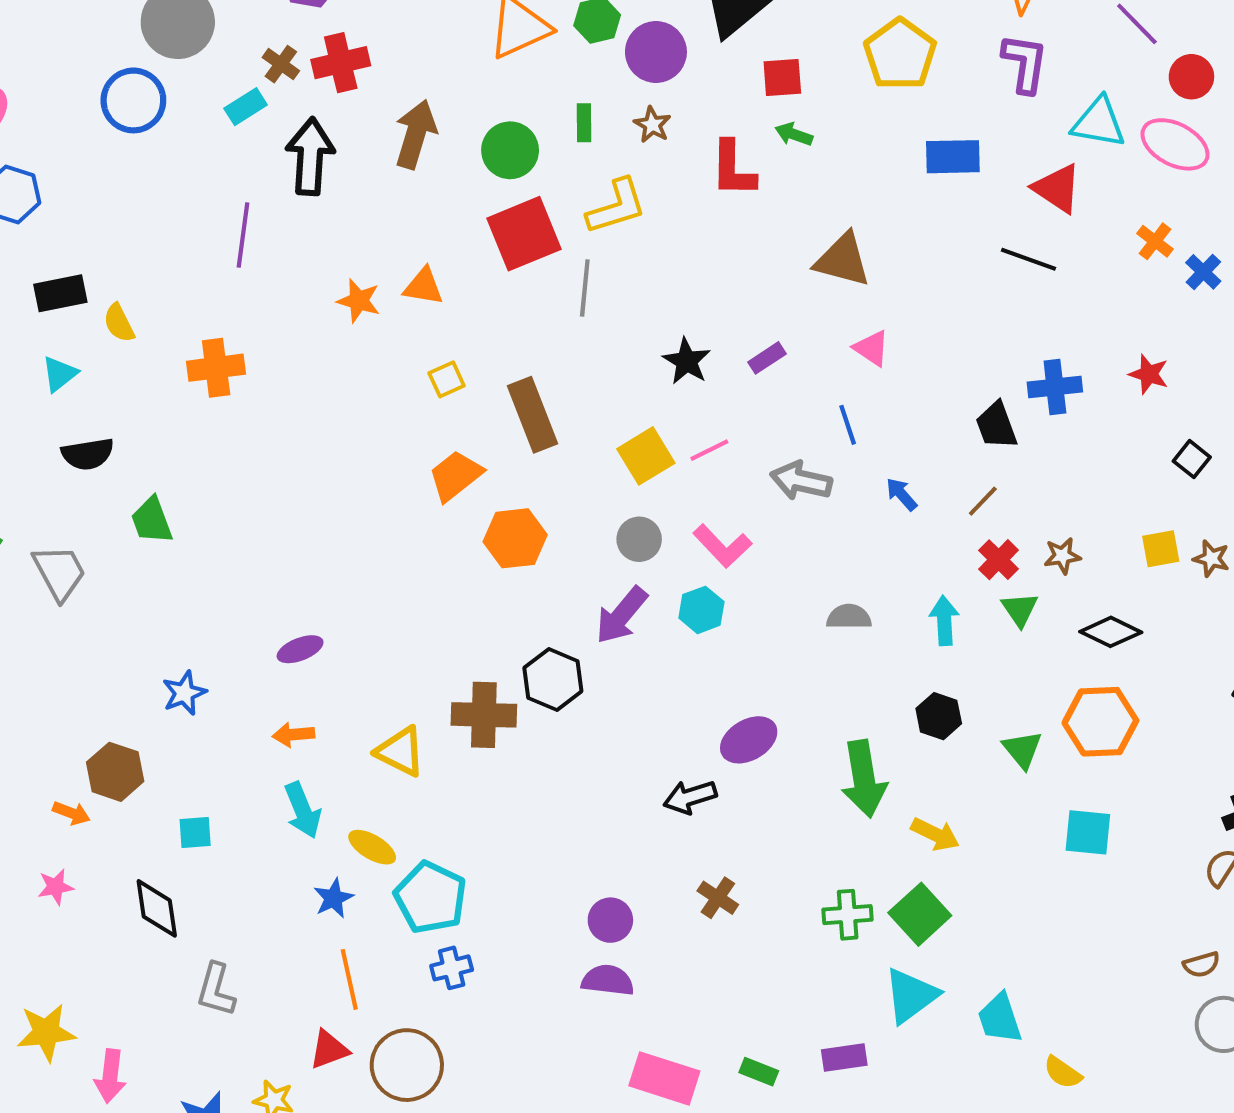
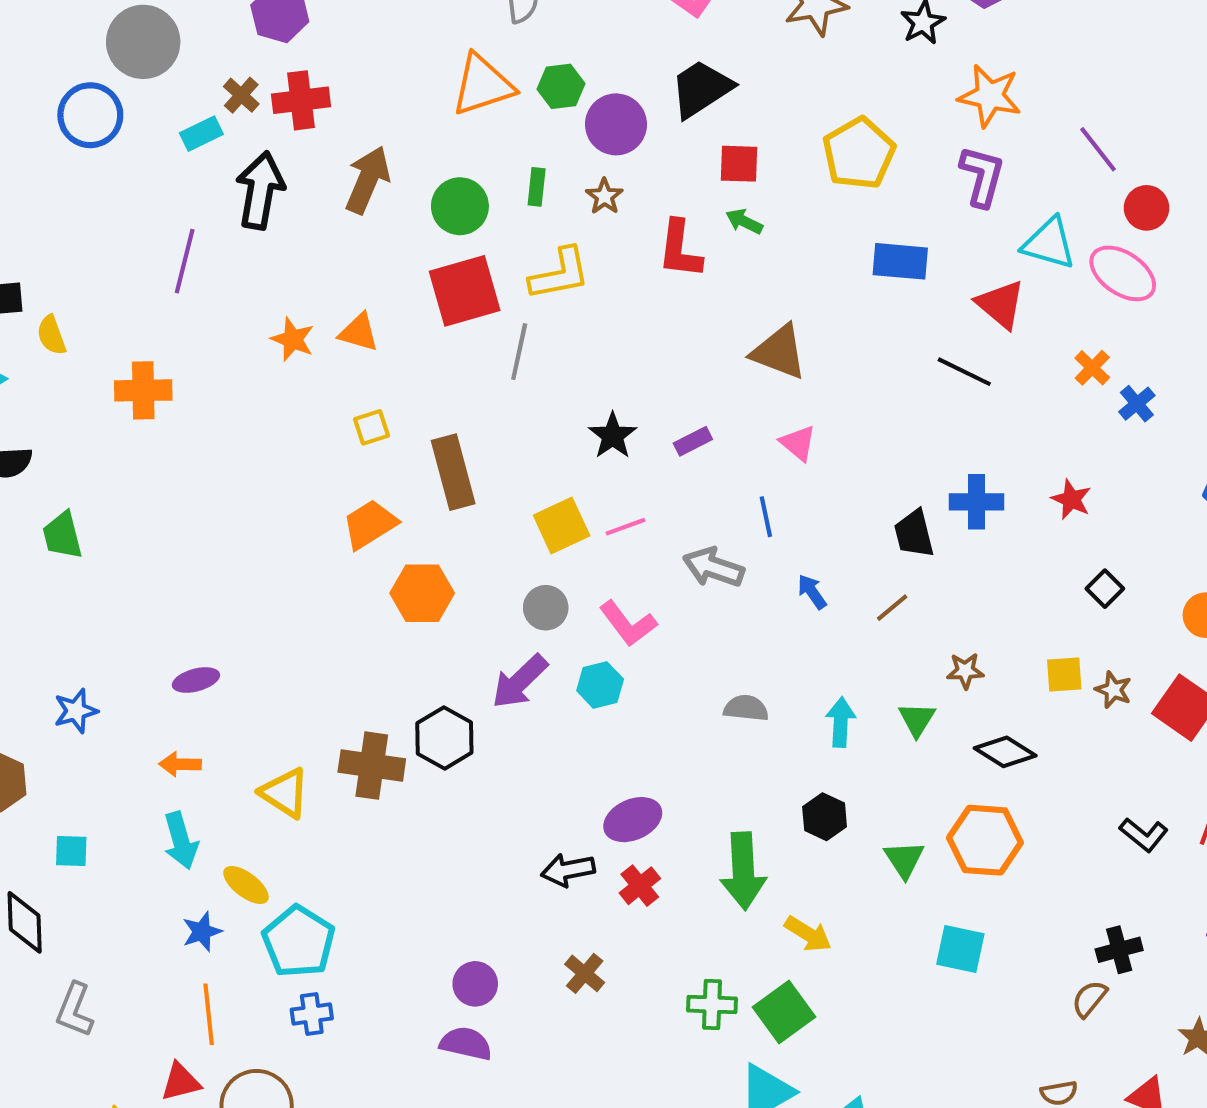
red cross: (999, 560) -> (640, 886), moved

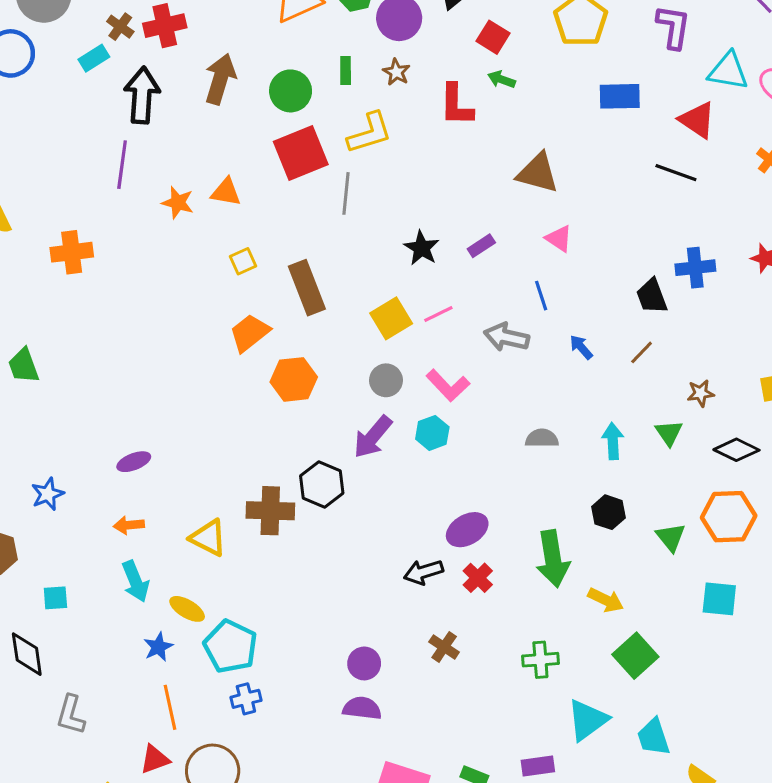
red square: (739, 164) -> (493, 37), turned 36
purple line: (185, 261) -> (122, 165), moved
green square: (784, 1012) -> (635, 656), moved

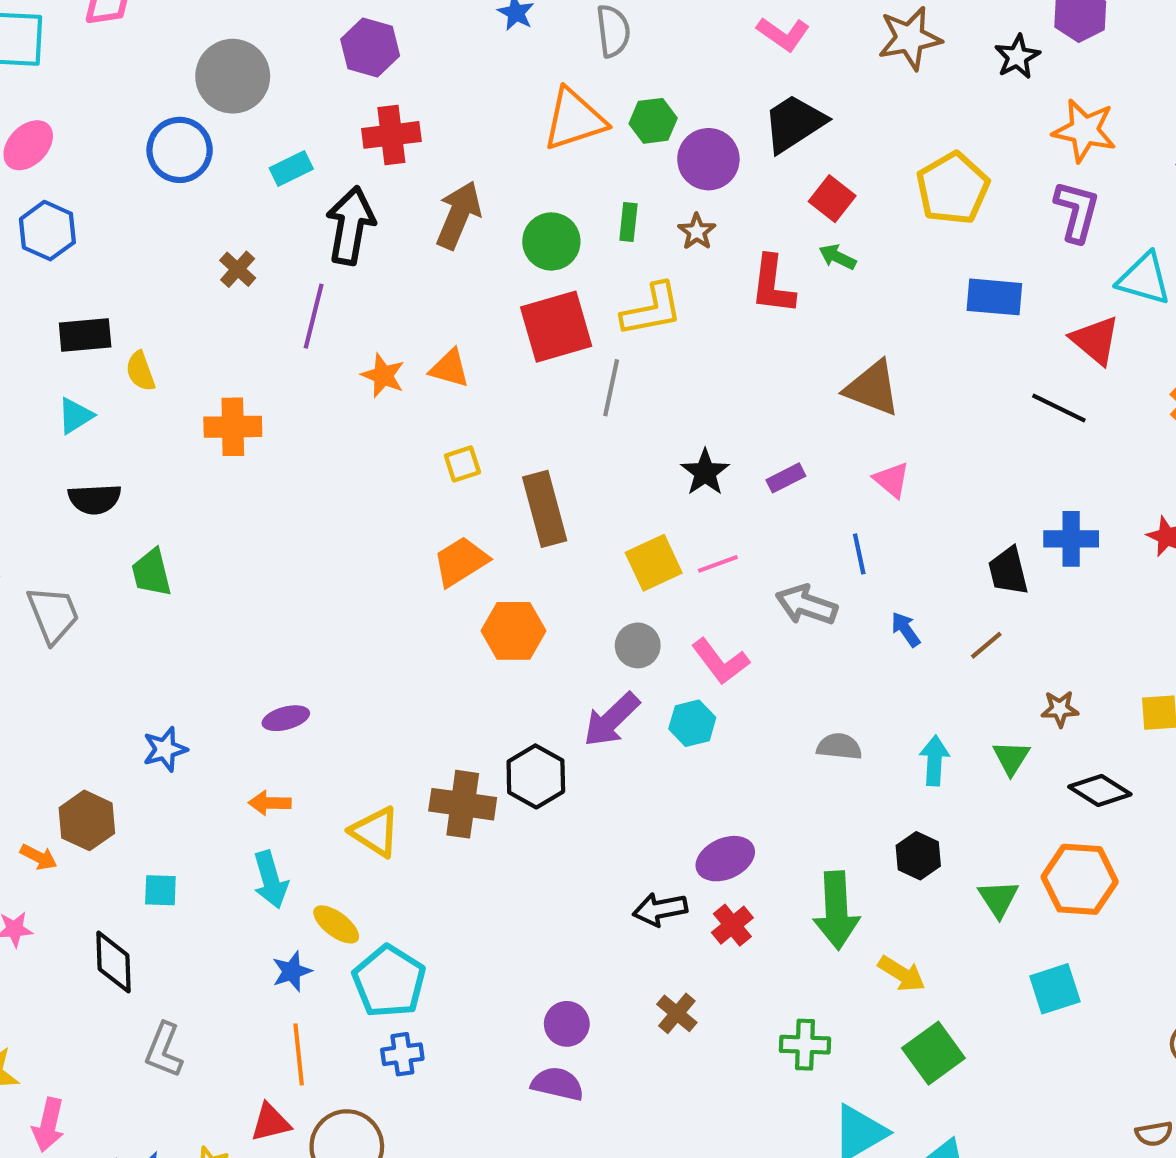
brown cross: (120, 27) -> (238, 269), moved
cyan square: (719, 599) -> (1055, 989), turned -30

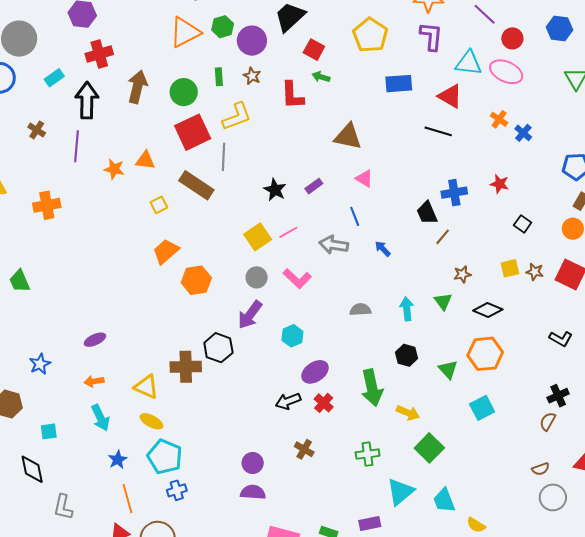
brown rectangle: (545, 509) -> (196, 185), moved, turned -32
brown line: (986, 645) -> (443, 237), moved
cyan hexagon: (692, 723) -> (292, 336), moved
yellow ellipse: (336, 924) -> (151, 421), moved

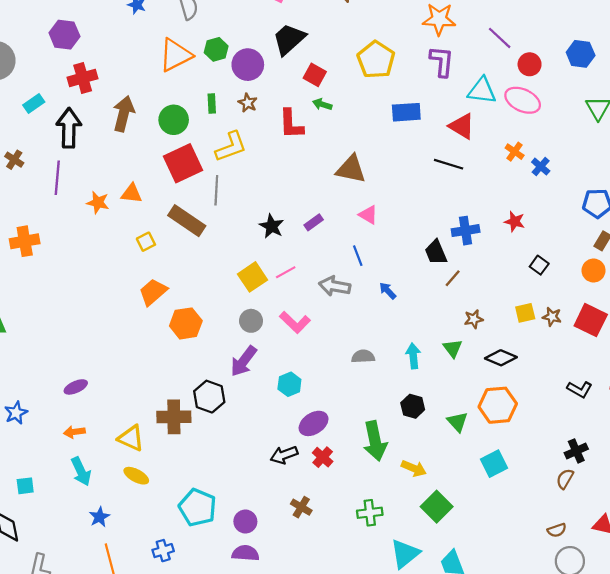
cyan pentagon: (165, 457) -> (198, 507), moved

